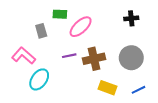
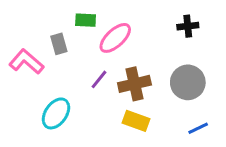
pink L-shape: (24, 56) -> (26, 62), moved
purple line: (69, 56) -> (99, 79), turned -40
yellow rectangle: (107, 88) -> (136, 121), moved

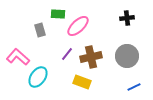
pink L-shape: (26, 62) -> (18, 57), moved
yellow rectangle: (136, 121) -> (82, 82), moved

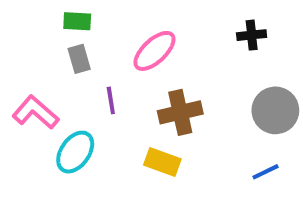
green rectangle: (58, 14) -> (77, 21), moved
purple line: (67, 54) -> (111, 100), moved, turned -48
gray circle: (127, 56) -> (275, 110), moved

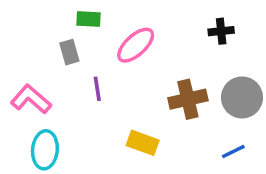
green rectangle: (77, 21) -> (89, 19), moved
brown cross: (180, 112) -> (188, 99), moved
cyan ellipse: (75, 152) -> (45, 150), moved, turned -30

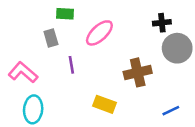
gray circle: (242, 97) -> (177, 48), moved

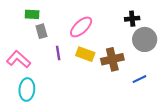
green rectangle: (65, 14) -> (32, 14), moved
yellow rectangle: (105, 104) -> (85, 54), moved
blue line: (171, 111) -> (139, 79), moved

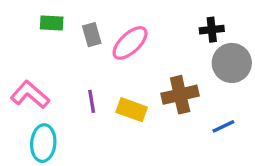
gray rectangle: (41, 31) -> (92, 35), moved
purple line: (58, 53) -> (92, 101), moved
yellow rectangle: (85, 54) -> (132, 110), moved

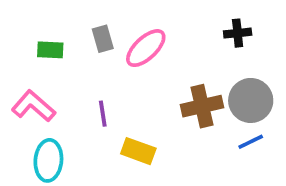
green rectangle: (52, 23) -> (50, 50), moved
gray circle: (232, 63) -> (251, 100), moved
yellow rectangle: (132, 110) -> (138, 151), moved

